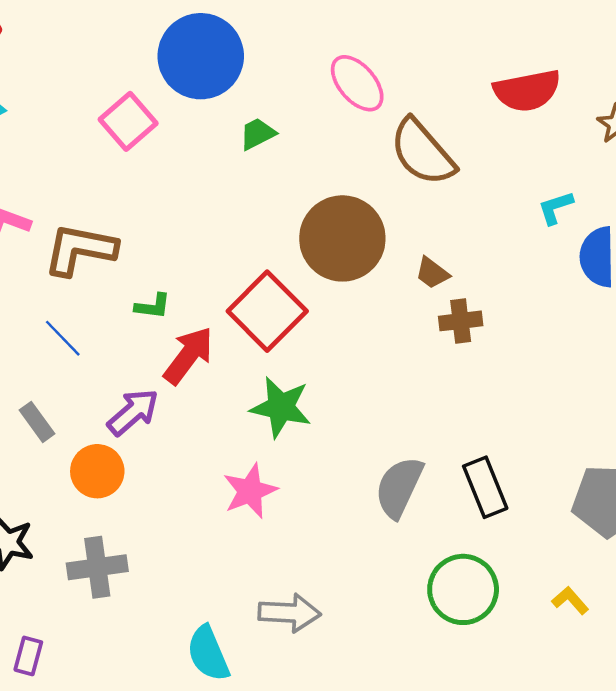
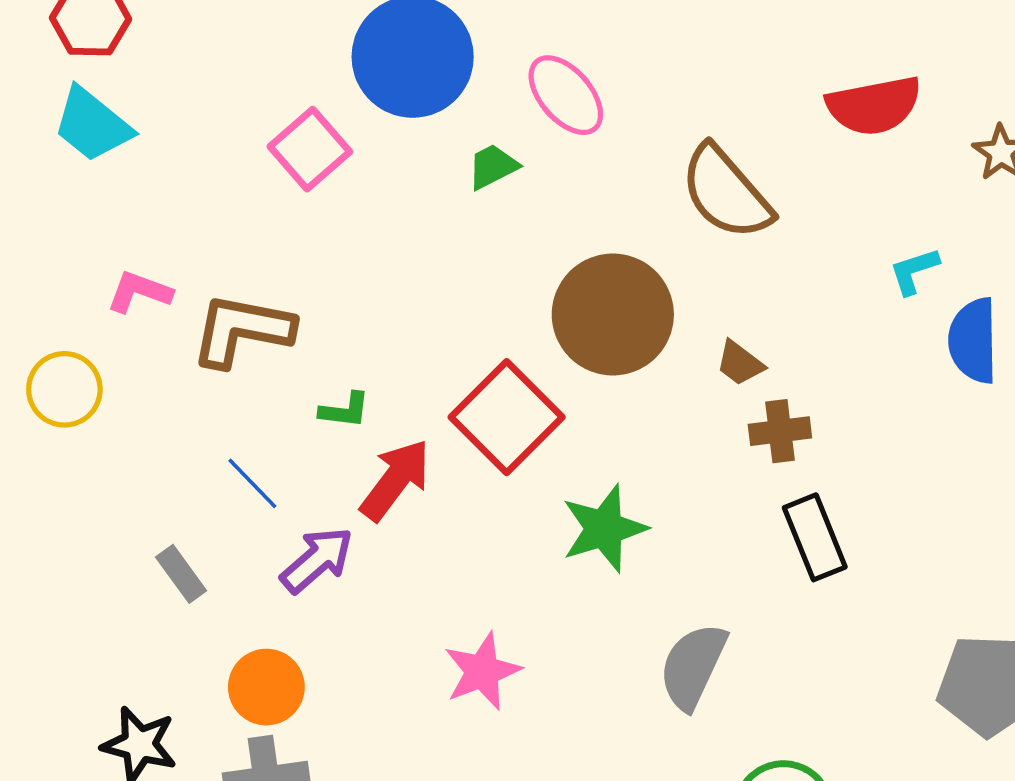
pink ellipse: (357, 83) -> (566, 95), moved
blue line: (63, 338) -> (252, 483), moved
green star: (281, 407) -> (604, 529), moved, turned -30
orange circle: (97, 471) -> (266, 687), moved
black rectangle: (485, 487) -> (815, 537), moved

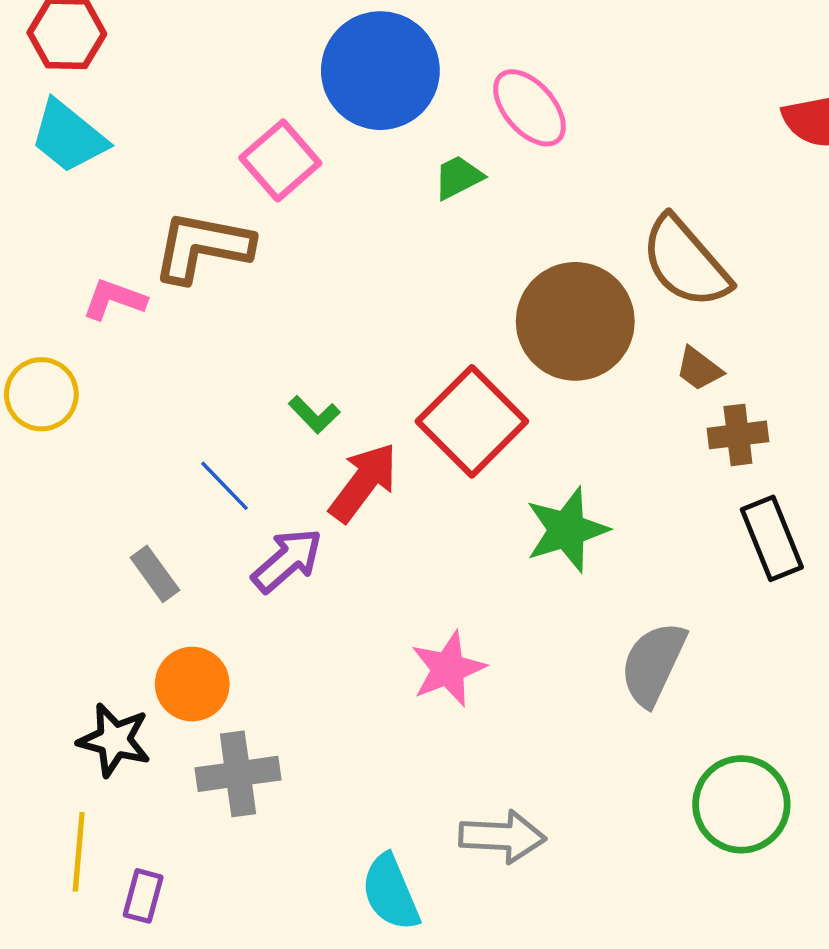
brown semicircle: (726, 193) -> (685, 262), moved
brown L-shape: (242, 330) -> (202, 247), moved
green L-shape: (345, 410) -> (314, 415), turned 39
orange circle: (266, 687) -> (192, 684), moved

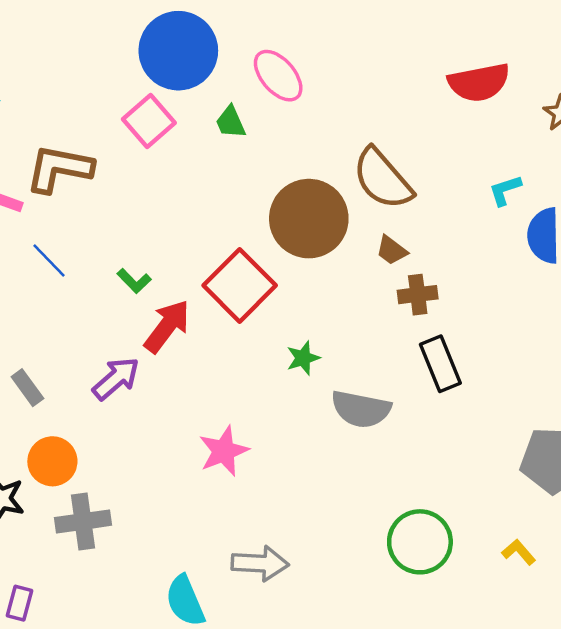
pink square: (280, 160) -> (149, 121), moved
green trapezoid: (458, 177) -> (231, 122), turned -87
blue line: (224, 486) -> (49, 261), moved
green star: (567, 530) -> (303, 358), size x0.6
gray semicircle: (653, 664) -> (361, 409), moved, turned -104

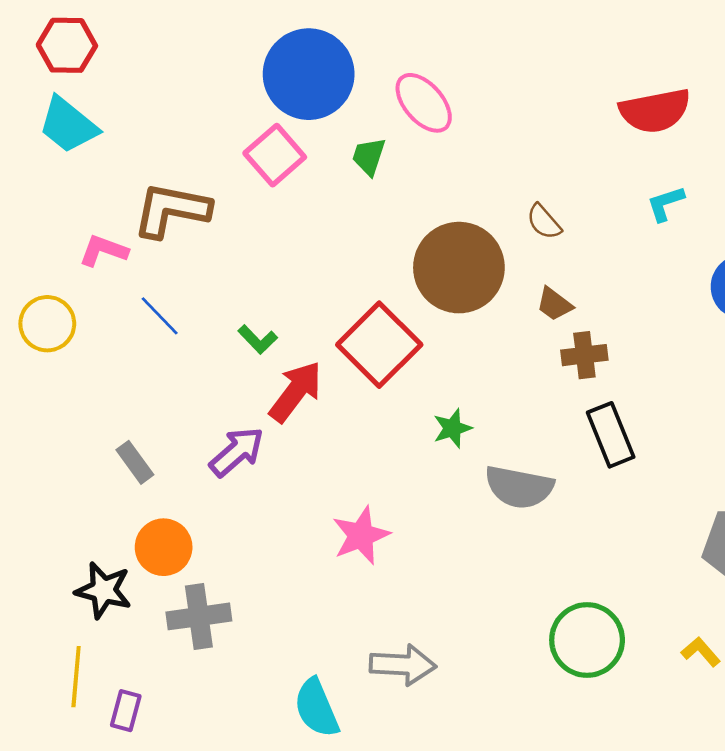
green trapezoid: (231, 122) -> (369, 156), turned 42
brown semicircle: (383, 179) -> (544, 222), size x0.5
cyan L-shape: (505, 190) -> (665, 203), moved

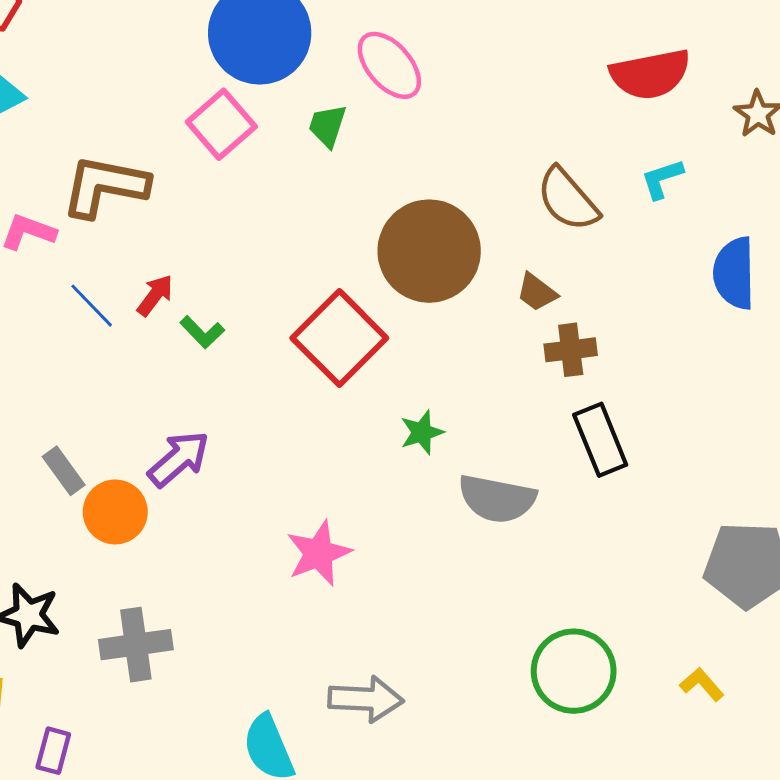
brown semicircle: (544, 222) -> (568, 199), moved, size x1.6
red arrow: (296, 392) -> (155, 295), moved, size x0.6
orange circle: (164, 547) -> (115, 512), moved

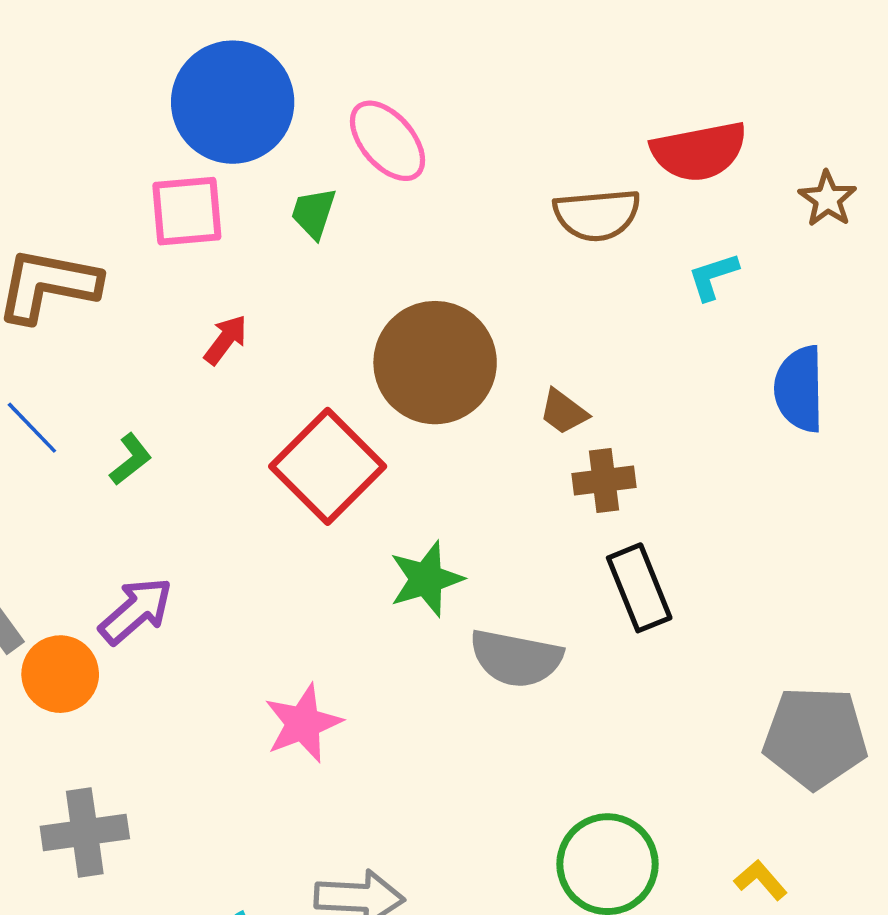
pink square: (221, 124) -> (187, 211), turned 36
brown semicircle: (568, 199) -> (597, 215), moved, turned -54
red arrow: (155, 295) -> (226, 340), moved
green L-shape: (202, 332) -> (131, 459), moved, turned -84
green star: (422, 432) -> (426, 579), size x1.4

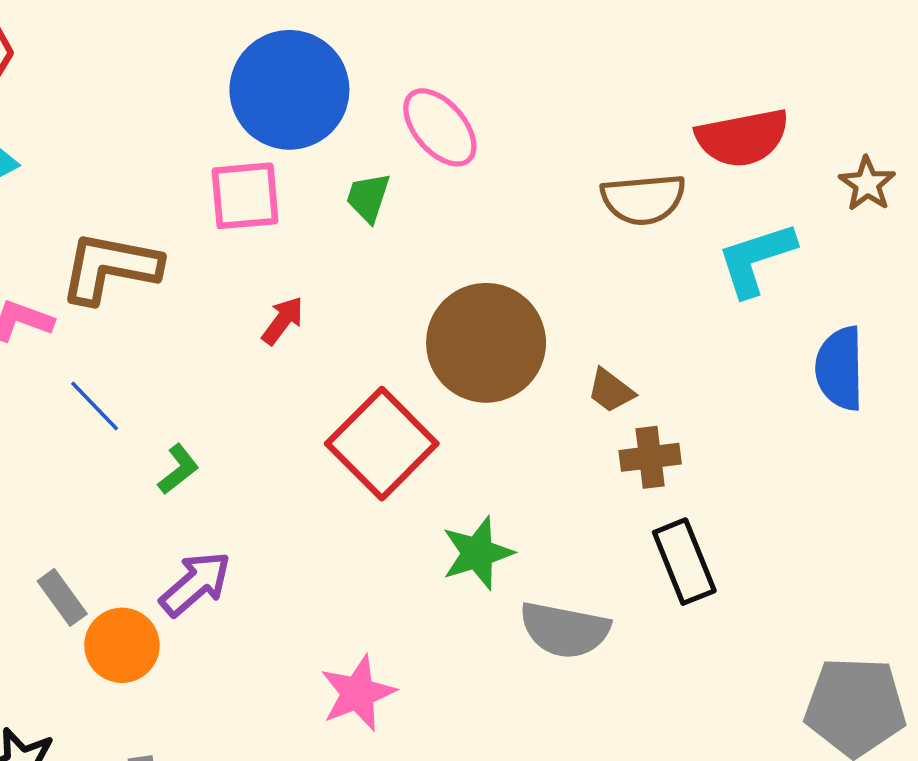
cyan L-shape: (713, 276) -> (756, 259), size x1.6
green L-shape: (131, 459) -> (178, 469), moved

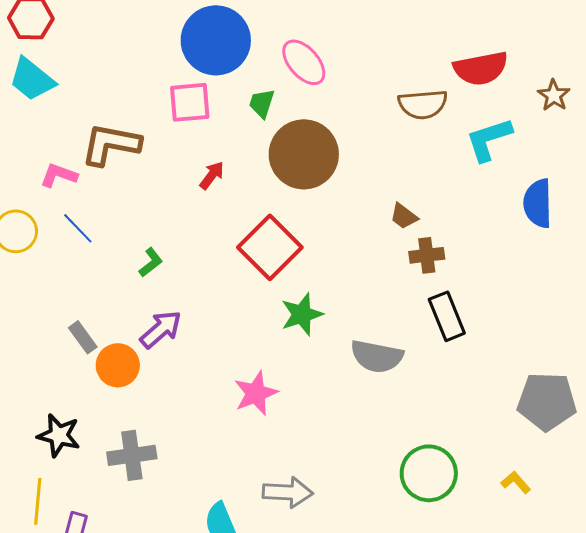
brown circle: (486, 343) -> (304, 154), moved
blue line: (95, 406) -> (78, 228), moved
green star: (477, 553) -> (302, 314), moved

